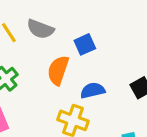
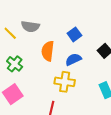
blue square: (85, 44) -> (74, 34), moved

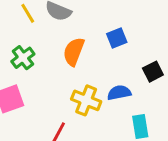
blue semicircle: (73, 59) -> (119, 93), moved

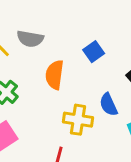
blue semicircle: (119, 93) -> (108, 105), turned -90

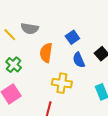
blue semicircle: (108, 105) -> (79, 60), moved

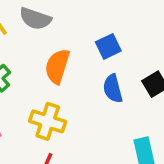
yellow cross: (62, 83) -> (48, 121), moved

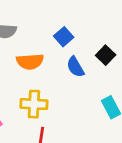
orange semicircle: (57, 66) -> (30, 62), turned -96

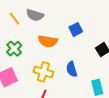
blue semicircle: (75, 67) -> (72, 69), moved

